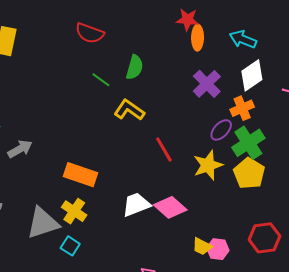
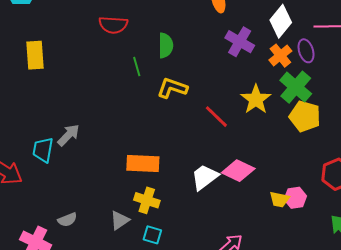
green line: (101, 80) -> (137, 67), turned 54
purple ellipse: (221, 130) -> (306, 51), moved, turned -45
gray arrow: (20, 149) -> (69, 135), moved
yellow star: (208, 165) -> (256, 99), moved
gray triangle: (43, 223) -> (120, 220), size x0.6

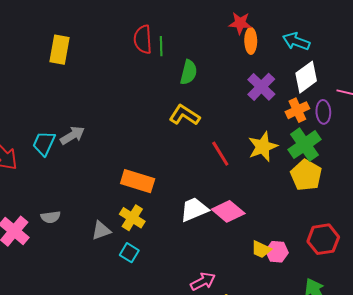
red semicircle: (113, 25) -> (143, 39), turned 68
green line: (137, 67) -> (161, 46), moved

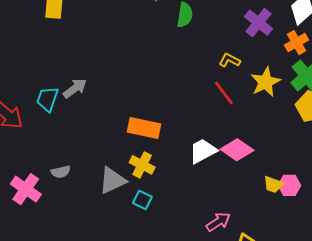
yellow L-shape: (184, 115) -> (230, 60), moved, size x0.7
gray triangle: (101, 230) -> (112, 180), size x1.4

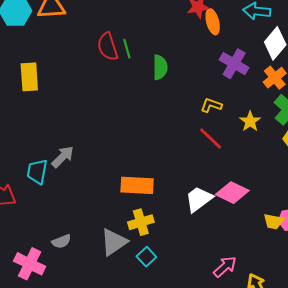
yellow star: (265, 82) -> (250, 121), size x0.7
yellow cross: (142, 165) -> (141, 222), turned -35
cyan square: (142, 200) -> (146, 257), turned 30

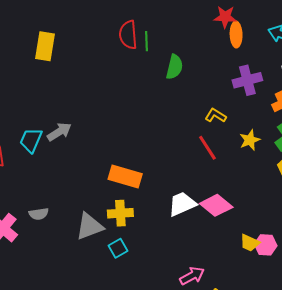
purple cross: (234, 64) -> (247, 80), turned 32

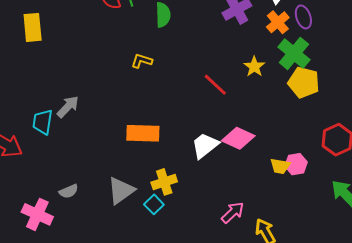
yellow L-shape: (216, 116) -> (142, 61), moved
yellow cross: (120, 213) -> (164, 182), moved

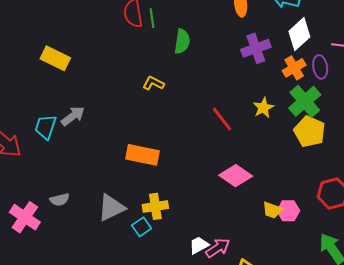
yellow rectangle: (33, 27) -> (55, 58), moved, turned -68
white trapezoid: (205, 146) -> (199, 245), moved, size x0.7

